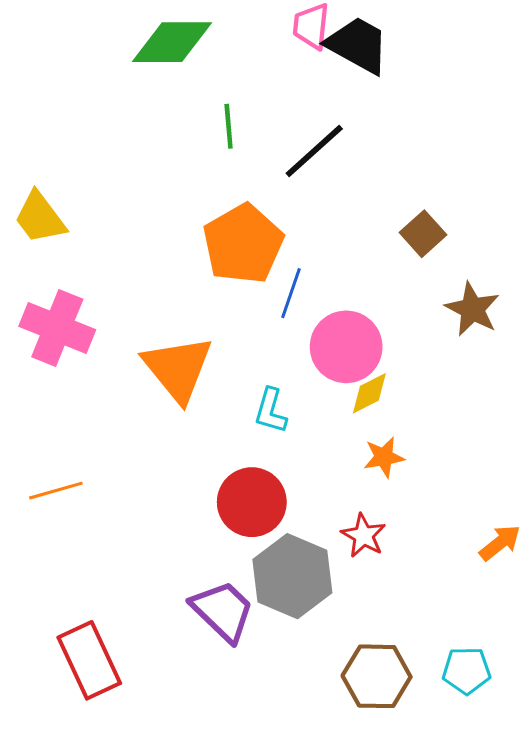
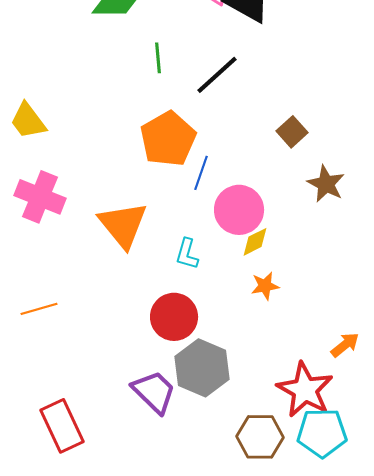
red star: (364, 536) -> (305, 390), moved, size x1.8
cyan pentagon: (467, 670) -> (322, 433), size x1.5

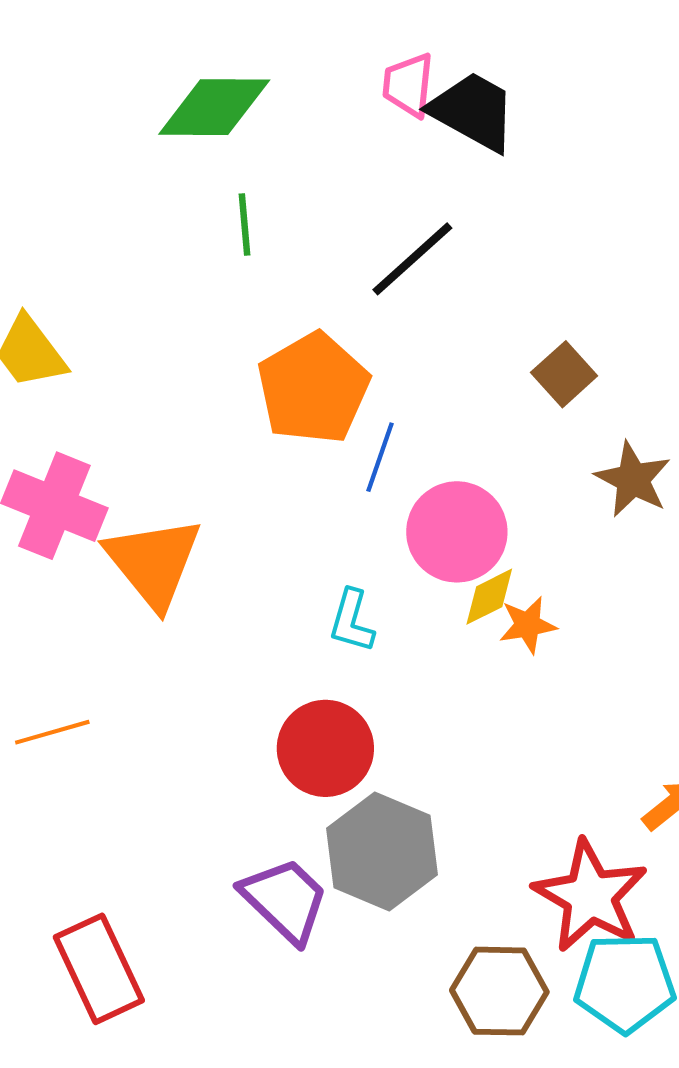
green line: (158, 58) -> (244, 225), moved
orange triangle: (123, 225) -> (153, 562), moved
orange star: (265, 286) -> (528, 625), moved

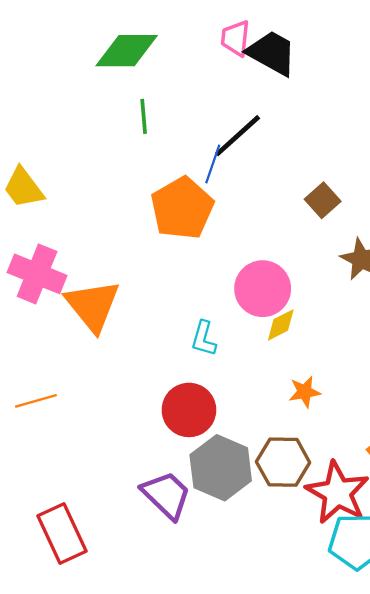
blue line: (380, 457) -> (213, 164), moved
orange star: (528, 625) -> (305, 392), moved
brown hexagon: (499, 991) -> (283, 462), moved

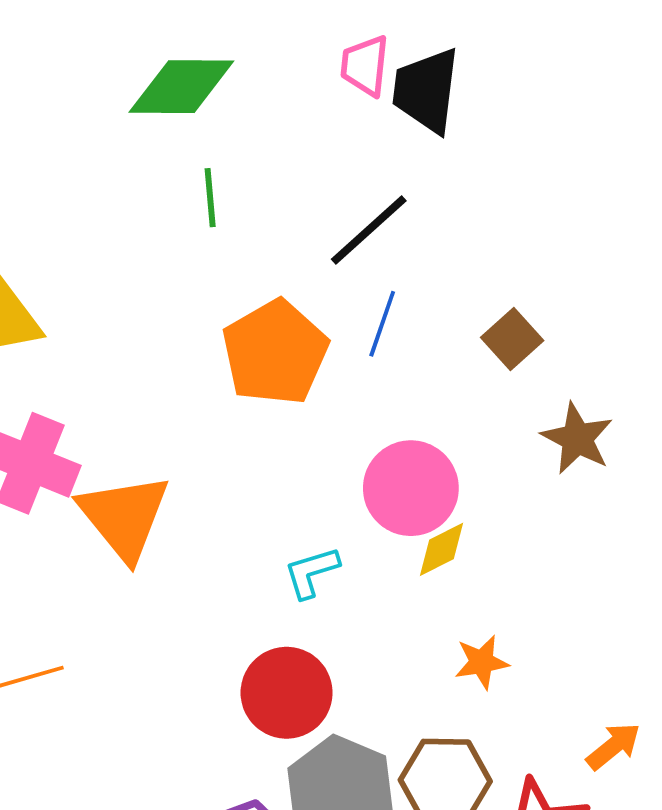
black trapezoid: (272, 53) -> (426, 90), turned -112
blue line: (213, 164) -> (382, 324), moved
cyan L-shape: (204, 339) -> (311, 572), turned 57

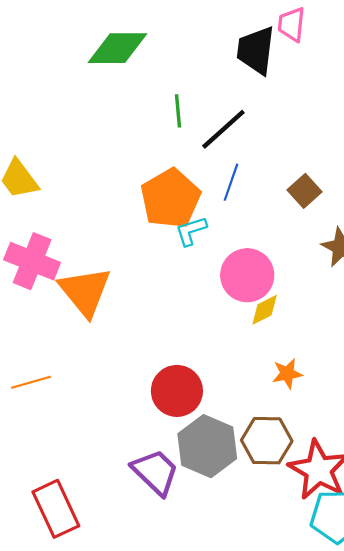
pink trapezoid: (365, 66) -> (292, 24), moved
green line: (210, 198) -> (178, 111), moved
cyan L-shape: (311, 572) -> (191, 231), moved

